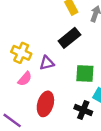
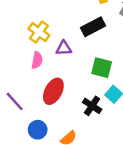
pink semicircle: (25, 79) -> (37, 60), turned -42

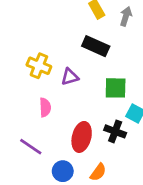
black rectangle: (93, 27) -> (96, 46), turned 65
pink semicircle: (37, 60) -> (45, 107), moved
red ellipse: (53, 91) -> (82, 137), moved

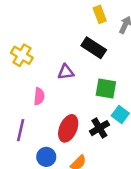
yellow cross: (39, 66) -> (22, 55), moved
black cross: (115, 131) -> (99, 128), turned 30
purple line: (31, 147) -> (21, 130), turned 60

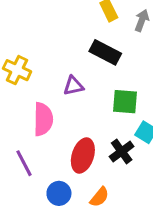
pink semicircle: (39, 96) -> (43, 119), size x1.5
purple line: (21, 130) -> (24, 163), turned -35

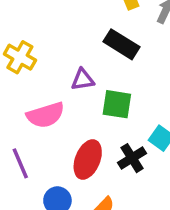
green square: (125, 102) -> (117, 104), moved
pink semicircle: (43, 119) -> (46, 115), turned 68

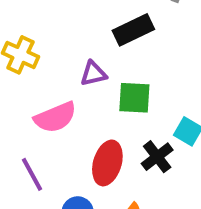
black rectangle: (121, 44) -> (133, 30), turned -52

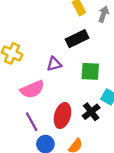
green square: (134, 98) -> (90, 71), moved
purple line: (32, 174) -> (32, 122), moved

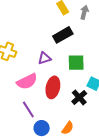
red ellipse: (62, 116) -> (53, 87), moved

